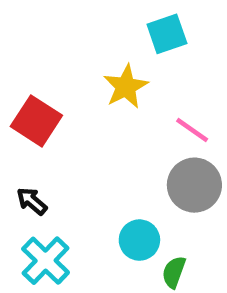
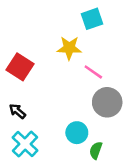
yellow star: (126, 87) -> (69, 48), turned 30
pink line: (192, 130) -> (93, 72), moved

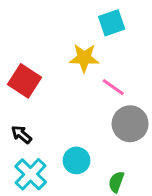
cyan circle: (77, 133) -> (77, 160), moved

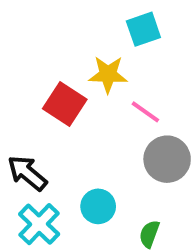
red square: (24, 81) -> (65, 104), moved
black arrow: (21, 134) -> (27, 173), size x1.5

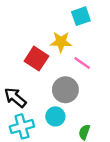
gray circle: (167, 159) -> (65, 90), moved
cyan cross: (39, 224) -> (22, 126), turned 30

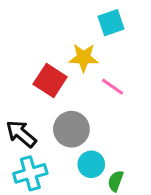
gray circle: (65, 90) -> (71, 129), moved
cyan circle: (55, 116) -> (91, 164), moved

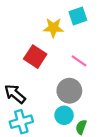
yellow star: (84, 58) -> (53, 28), moved
gray circle: (71, 129) -> (69, 91), moved

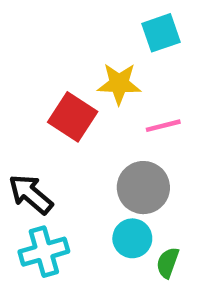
yellow star: (53, 28) -> (119, 84), moved
pink line: (79, 61) -> (163, 126), turned -49

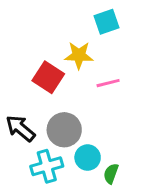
gray circle: (143, 188) -> (64, 130), moved
cyan cross: (44, 252) -> (47, 166), moved

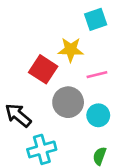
gray circle: (64, 130) -> (68, 102), moved
cyan circle: (88, 158) -> (98, 115), moved

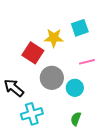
cyan square: (96, 19) -> (80, 28), moved
pink line: (97, 75) -> (87, 62), moved

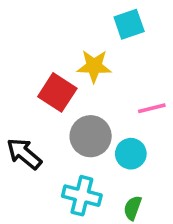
cyan square: (80, 28) -> (129, 24), moved
cyan cross: (32, 114) -> (82, 196), moved, turned 30

